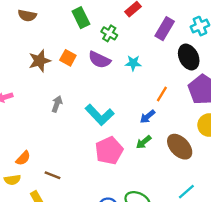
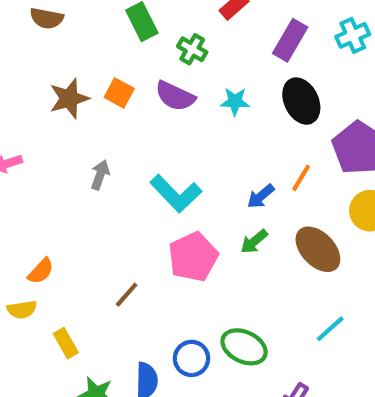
black ellipse: (189, 57) -> (301, 101), moved
orange line: (162, 94) -> (301, 178), moved
brown line: (53, 175) -> (127, 295), moved, turned -70

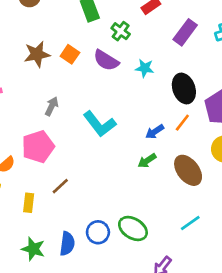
black ellipse: (301, 101) -> (184, 89), moved
pink pentagon: (193, 257) -> (38, 147), moved
yellow rectangle: (66, 343) -> (29, 203), moved, turned 30

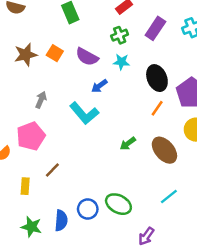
green cross: (121, 31) -> (120, 35), moved, turned 35
blue arrow: (155, 132) -> (99, 86), moved

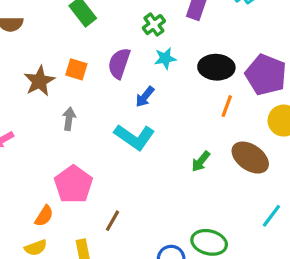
purple semicircle: (87, 57) -> (119, 63), turned 95
black ellipse: (157, 78) -> (216, 67), turned -50
gray arrow: (41, 100) -> (69, 119), moved

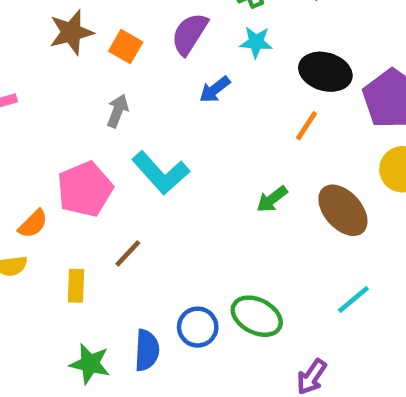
orange square: (76, 69) -> (126, 47), moved
orange line: (227, 106) -> (307, 126), moved
gray arrow: (69, 119) -> (118, 111), moved
cyan L-shape: (134, 137) -> (161, 173), moved

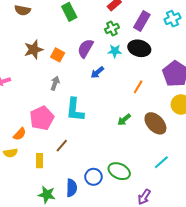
black ellipse: (325, 72) -> (139, 48), moved
cyan L-shape: (161, 173) -> (75, 110), turned 50

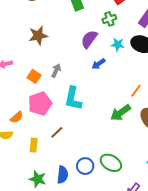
green cross: (112, 28) -> (109, 19), moved
orange square: (58, 55) -> (34, 76), moved
orange line: (138, 87) -> (136, 91), moved
green arrow: (124, 120) -> (120, 113), size x1.5

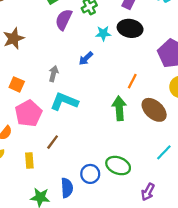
purple semicircle: (89, 39) -> (64, 20), moved
gray arrow: (56, 71) -> (54, 74), moved
cyan L-shape: (73, 98) -> (64, 101), turned 110
green arrow: (120, 113) -> (119, 108), turned 130

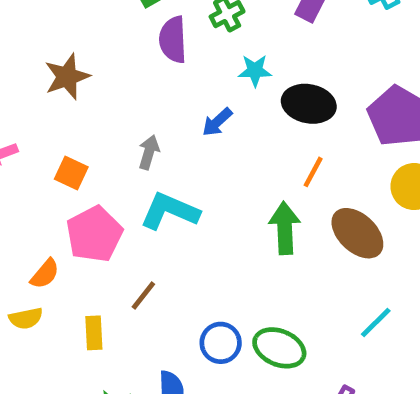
purple semicircle: (64, 20) -> (173, 40), turned -30
black ellipse: (130, 28) -> (309, 104), moved
blue circle: (90, 174) -> (221, 343), moved

